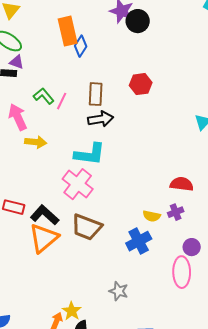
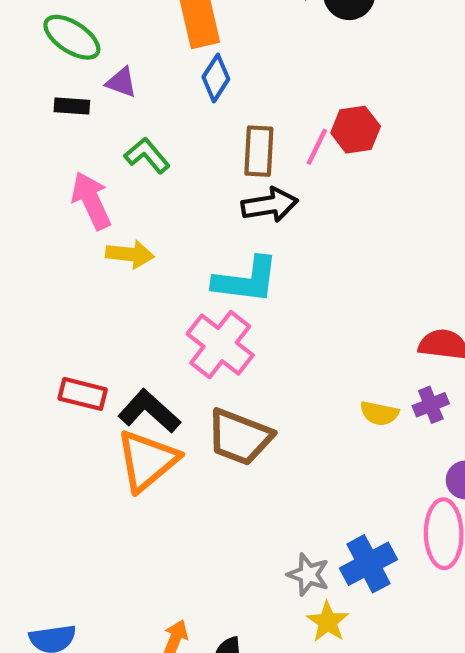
blue diamond: (81, 46) -> (216, 78), moved
purple triangle: (17, 62) -> (121, 82), moved
pink line: (62, 101) -> (317, 147), moved
blue cross: (139, 241) -> (368, 564), moved
yellow star: (72, 311) -> (328, 622), moved

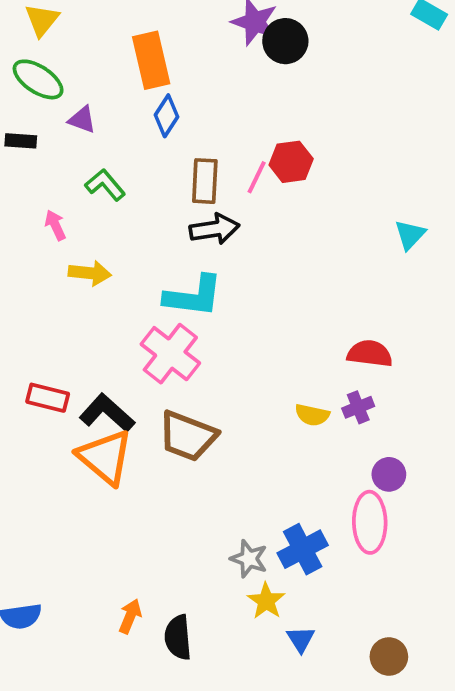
black rectangle: (72, 106) -> (21, 141), moved
pink arrow: (91, 201) -> (55, 225), size x0.6
orange triangle: (147, 461) -> (105, 457), turned -40

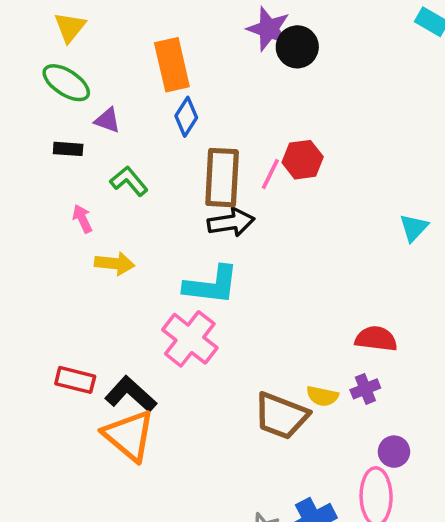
black rectangle: (21, 141) -> (68, 149), moved
brown rectangle: (205, 181) -> (222, 178), size x1.4
brown trapezoid: (188, 436) -> (281, 416), moved

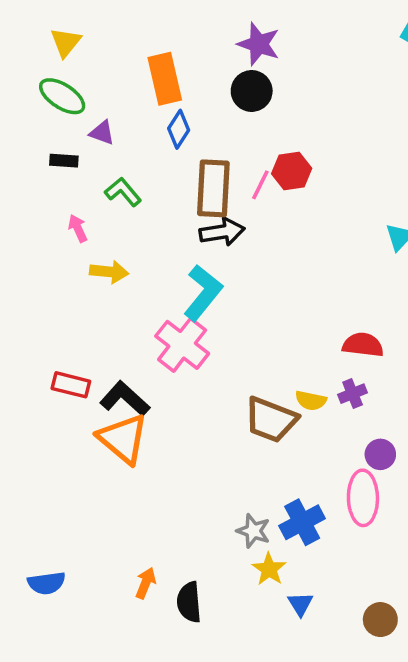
black circle: (297, 47) -> (252, 91), moved
cyan L-shape: (211, 285) -> (203, 293), turned -58

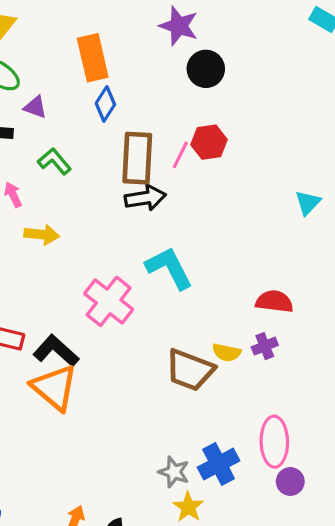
black circle: (252, 91) -> (206, 69), moved
cyan L-shape: (203, 293) -> (169, 268), moved, turned -66
purple circle: (380, 454) -> (290, 482), moved

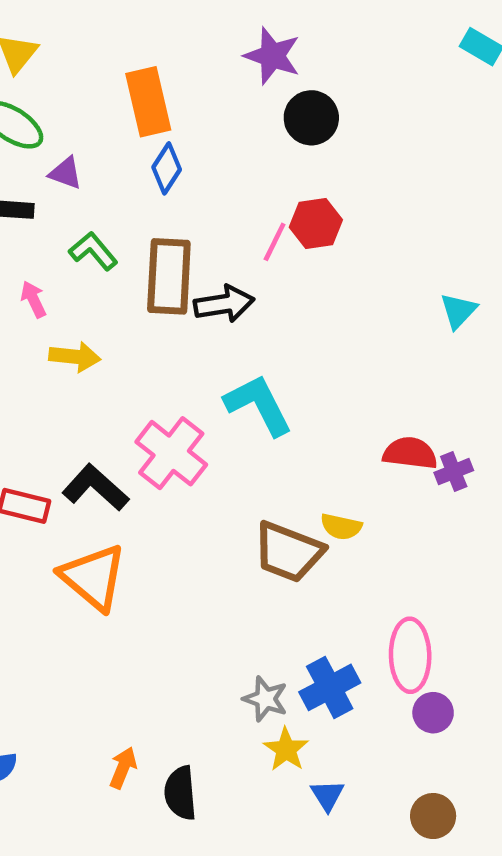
brown rectangle: (137, 158) -> (169, 276), moved
purple cross: (265, 346) -> (454, 472), moved
black L-shape: (56, 351) -> (95, 488), moved

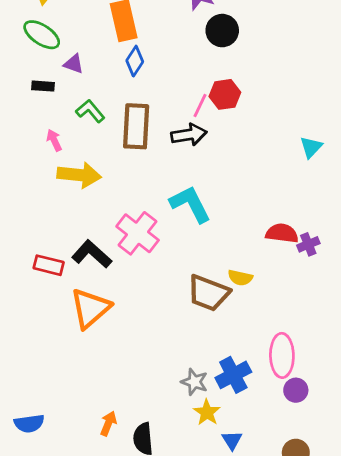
black arrow: (224, 304) -> (189, 135), moved
yellow arrow: (75, 357) -> (79, 175), size x1.4
orange triangle: (93, 577) -> (90, 308), turned 39

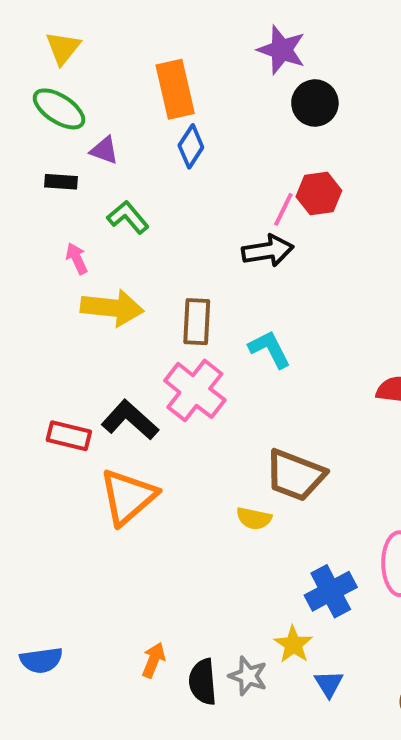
brown rectangle: (136, 126) -> (197, 322), moved, size x0.7
cyan L-shape: (190, 204) -> (270, 349), size x0.7
yellow semicircle: (240, 278) -> (254, 518), moved
gray star: (194, 382) -> (248, 676), moved

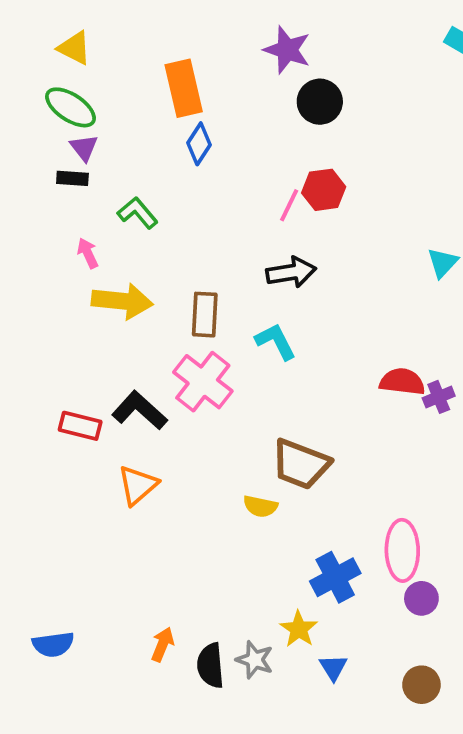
yellow triangle: (63, 48) -> (74, 48), turned -42
purple triangle: (104, 150) -> (84, 148), moved, turned 32
black arrow: (268, 251) -> (291, 272), moved
orange triangle: (128, 497) -> (138, 485), size x0.7

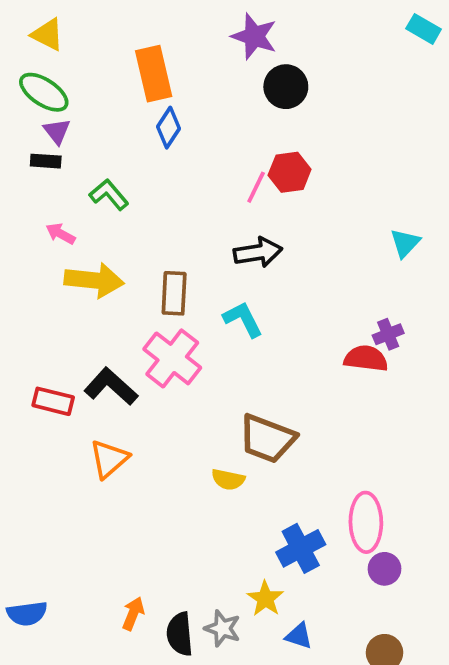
pink arrow: (88, 253) -> (61, 234), turned -36
purple cross: (439, 397) -> (388, 334), moved
blue triangle: (333, 667) -> (299, 636), turned -40

